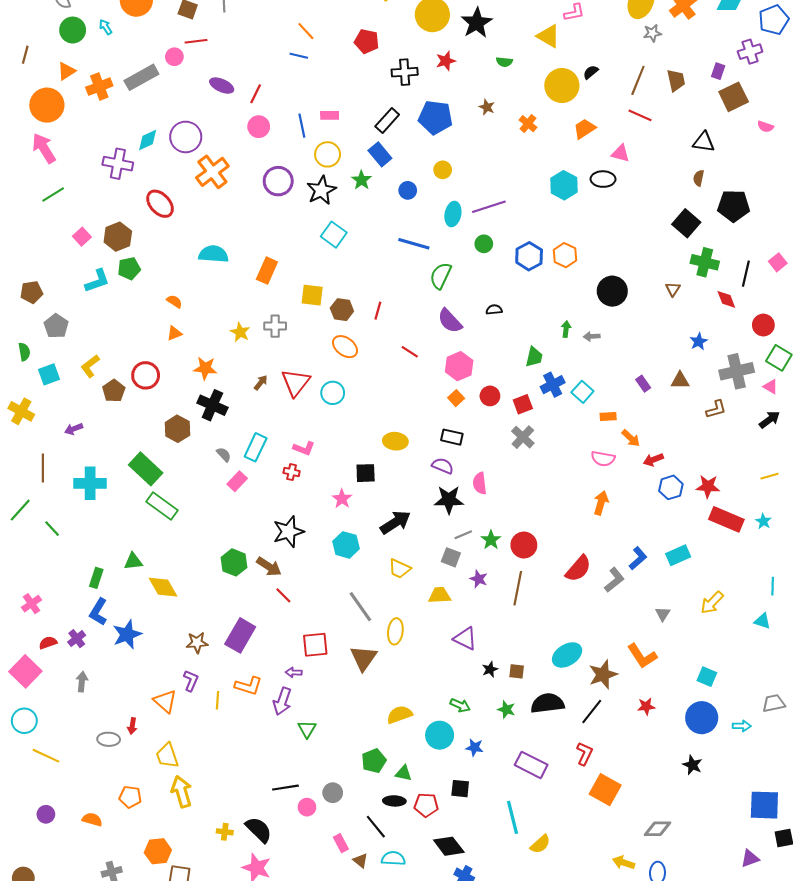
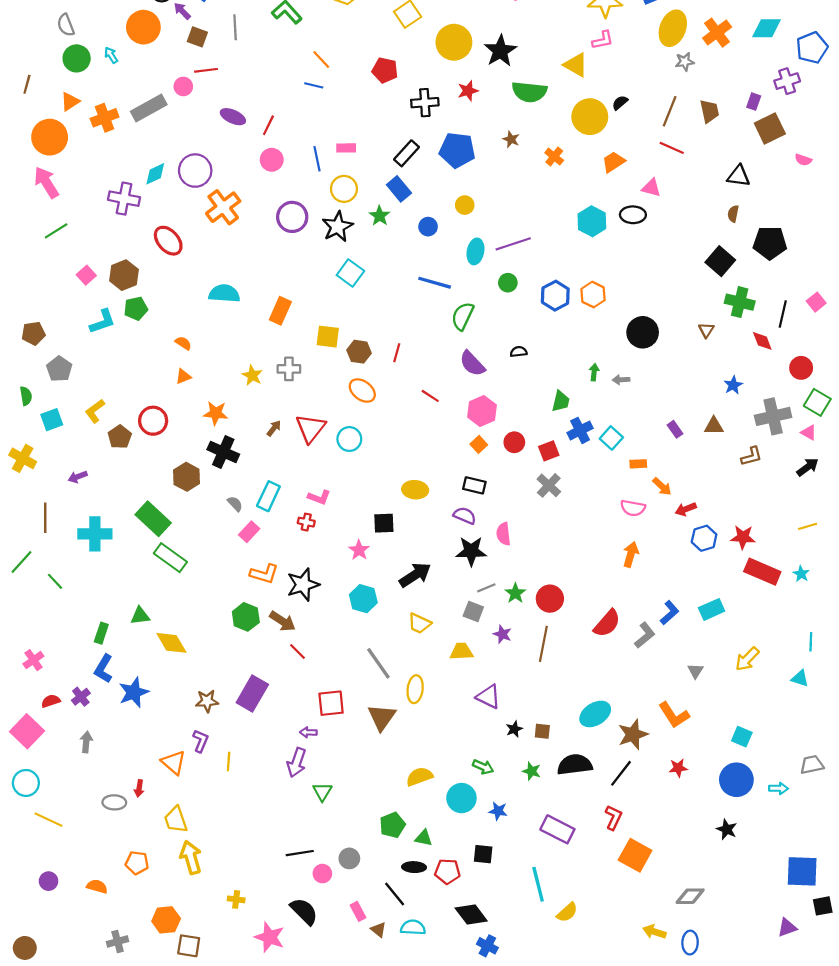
green semicircle: (504, 62) -> (529, 92), size x2.0
orange L-shape: (248, 686) -> (264, 574), moved
black semicircle: (259, 830) -> (304, 911), moved

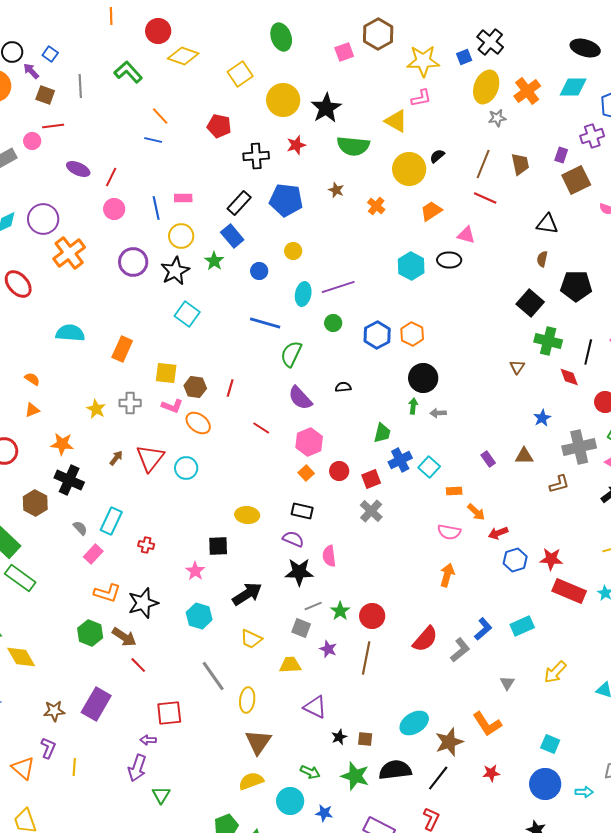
black circle: (643, 332) -> (423, 378), moved
pink L-shape: (319, 497) -> (172, 406), moved
brown triangle: (382, 717) -> (258, 742), moved
green star: (532, 771) -> (355, 776), size x1.6

